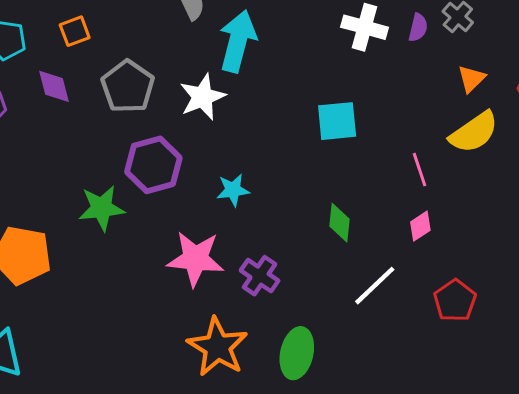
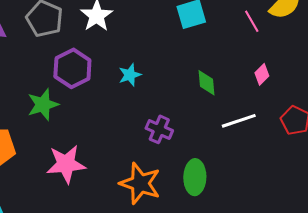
pink line: (420, 170) -> (252, 21), moved
pink star: (195, 259) -> (66, 164), moved
white line: (375, 286) -> (239, 121), turned 36

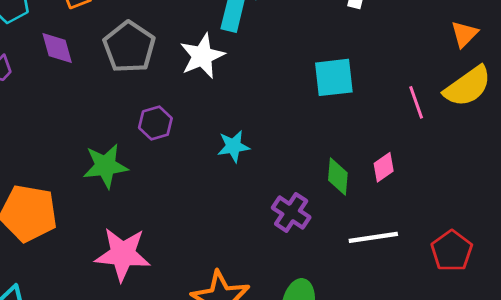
purple hexagon: (72, 68) -> (155, 123), size x0.6
pink diamond: (262, 74) -> (384, 167), moved
purple cross: (159, 129) -> (291, 212), moved

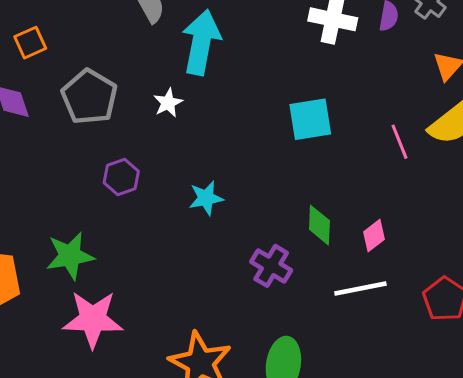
white star: (202, 56) -> (168, 103), size x0.6
green star: (105, 166) -> (70, 256), moved
pink diamond: (384, 167) -> (374, 236), moved

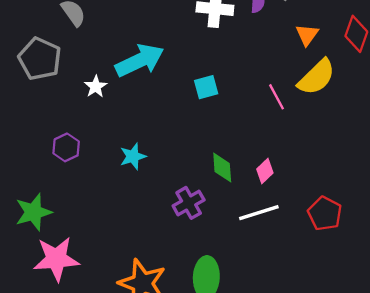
cyan arrow: (201, 42) -> (140, 60), moved, turned 60
gray pentagon: (89, 97) -> (40, 59), moved
cyan square: (310, 119) -> (206, 87), size x0.7
purple cross: (271, 266) -> (189, 203), turned 36

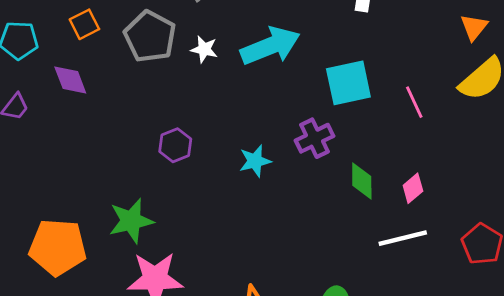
white star: (96, 87) -> (204, 49), moved, turned -30
cyan square: (206, 87) -> (348, 83), size x1.6
pink line: (276, 97) -> (414, 102), moved
purple cross: (189, 203) -> (315, 138), moved

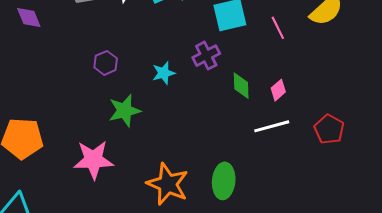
green star: (131, 221) -> (125, 111), moved

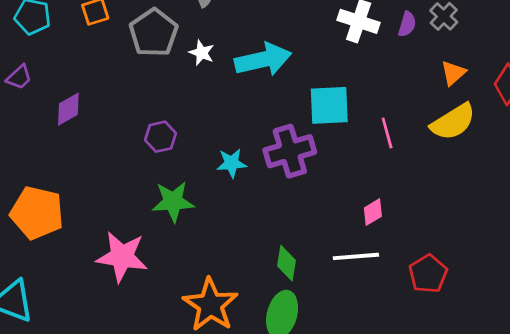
purple diamond: (29, 17) -> (68, 109), moved, turned 72
purple cross: (206, 56) -> (290, 151), size x1.4
green diamond: (241, 86) -> (286, 263), moved

